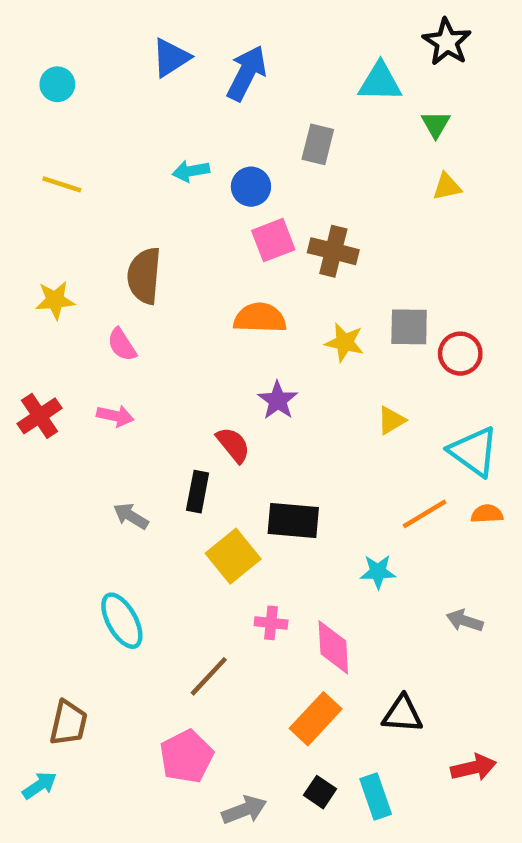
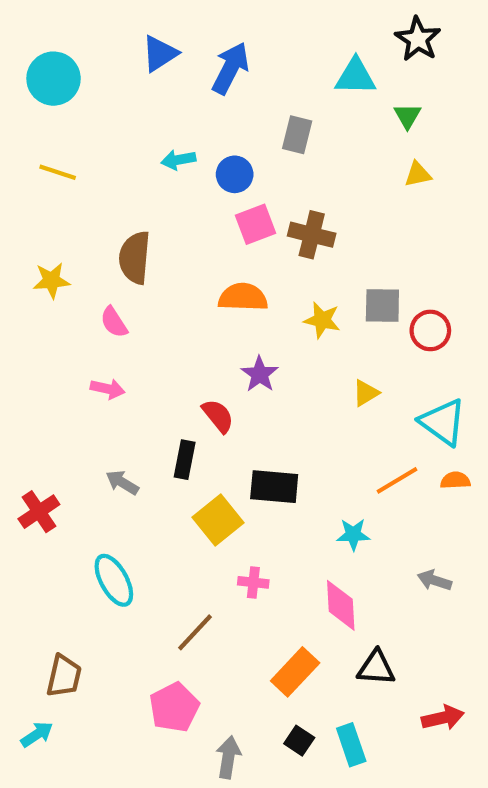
cyan circle: (57, 84) -> (54, 79), size x1.6
red cross: (40, 416) -> (39, 512), moved
pink diamond: (333, 647) -> (341, 605), moved
gray arrow: (244, 810) -> (228, 757), turned -60

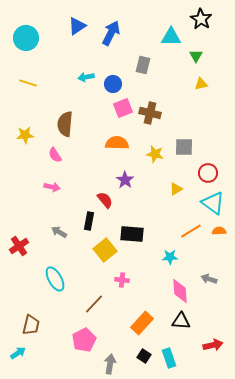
red circle: (430, 330) -> (208, 173), moved
pink diamond: (341, 605) -> (180, 291), moved

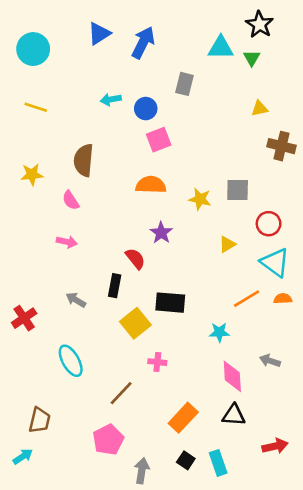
green triangle: (196, 56) -> (252, 58), moved
brown cross: (150, 113) -> (281, 146), moved

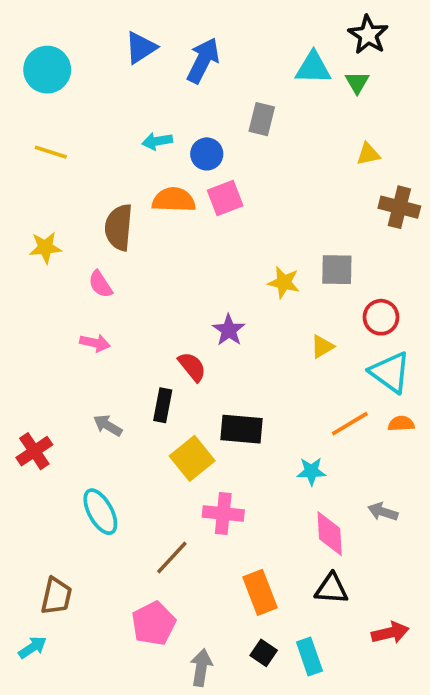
orange semicircle: (151, 185) -> (174, 200), moved
pink cross: (157, 362) -> (223, 513), size x1.5
orange rectangle: (183, 418) -> (260, 592), turned -64

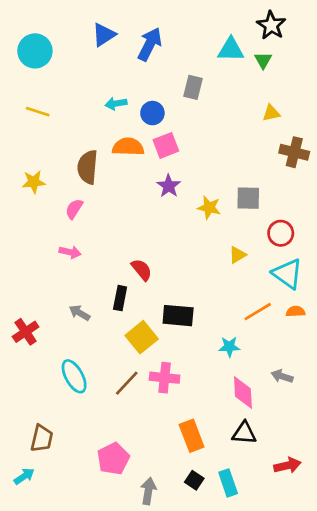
pink semicircle: (100, 284) -> (74, 209), turned 65
purple star: (229, 330) -> (169, 186), moved
brown line: (172, 557) -> (127, 383), moved

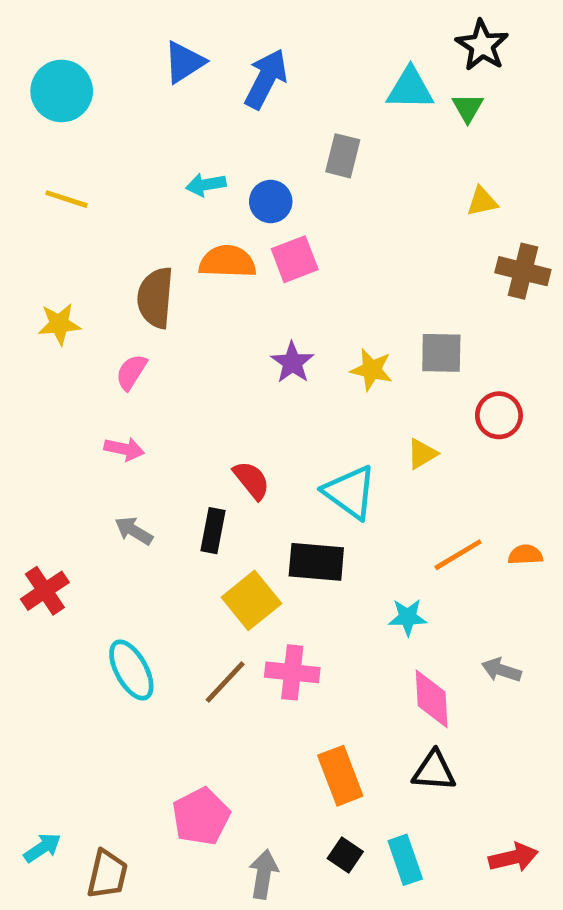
purple star: (169, 186) -> (292, 362), moved
cyan triangle: (287, 274) -> (350, 492), moved
gray arrow: (80, 313) -> (134, 531), moved
brown trapezoid: (42, 438) -> (107, 874), moved
red arrow: (287, 465) -> (513, 857), moved

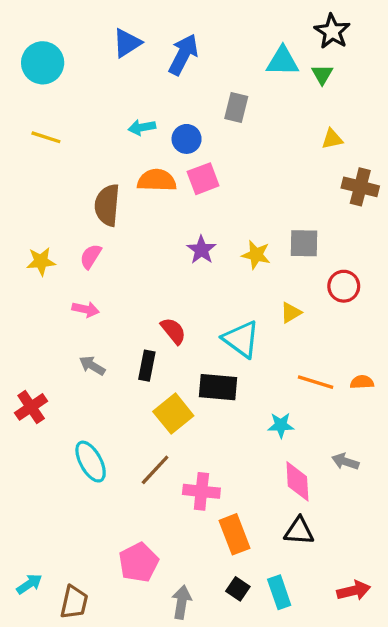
yellow star: (59, 324) -> (41, 261), moved
orange line: (458, 555) -> (316, 382), turned 48
pink cross: (292, 672) -> (201, 491), moved

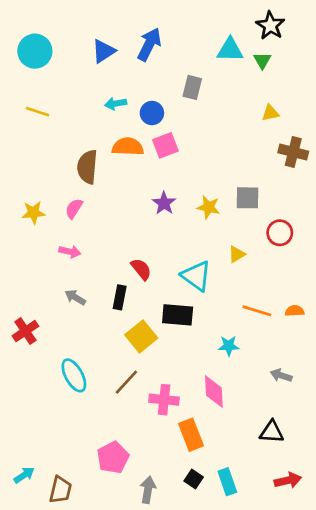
blue triangle: (127, 43) -> (103, 51), moved
pink diamond: (297, 481) -> (214, 392), moved
black triangle: (299, 531) -> (272, 432), moved

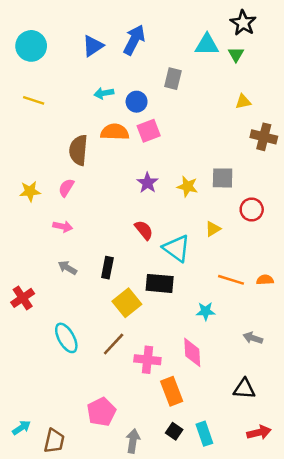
red semicircle: (141, 269) -> (144, 230), moved

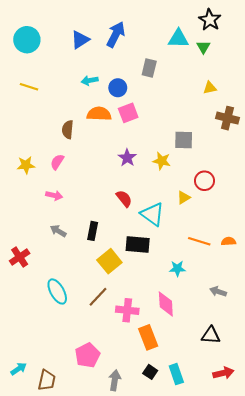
brown semicircle: (78, 150) -> (68, 130), size x0.7
gray square: (223, 178) -> (184, 140), moved
red circle: (252, 209) -> (205, 181), moved

